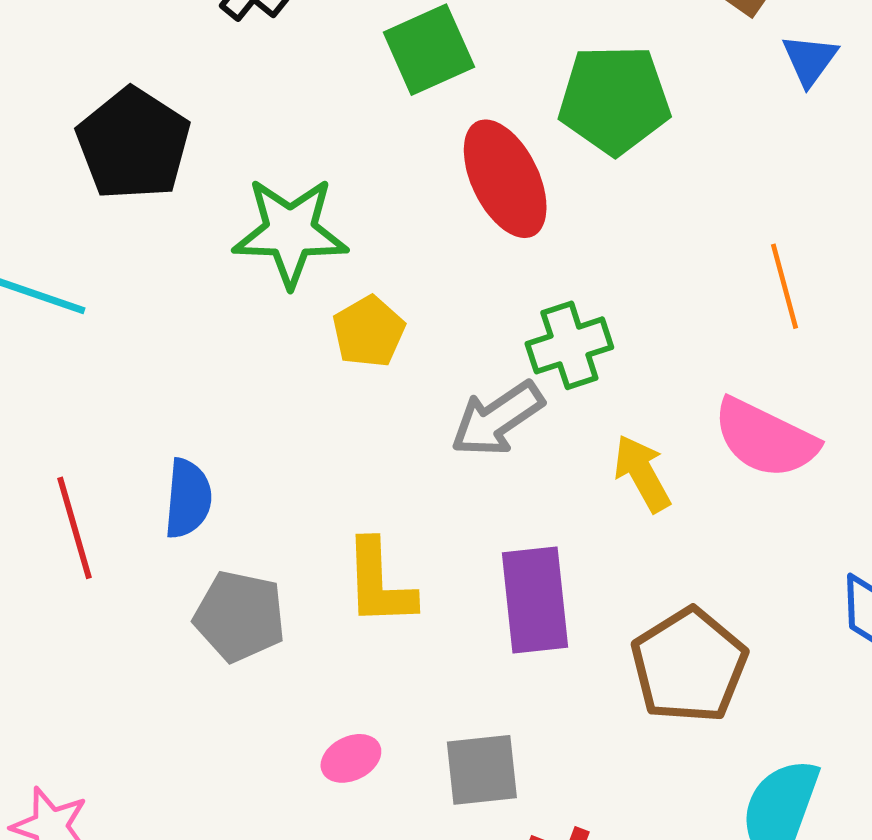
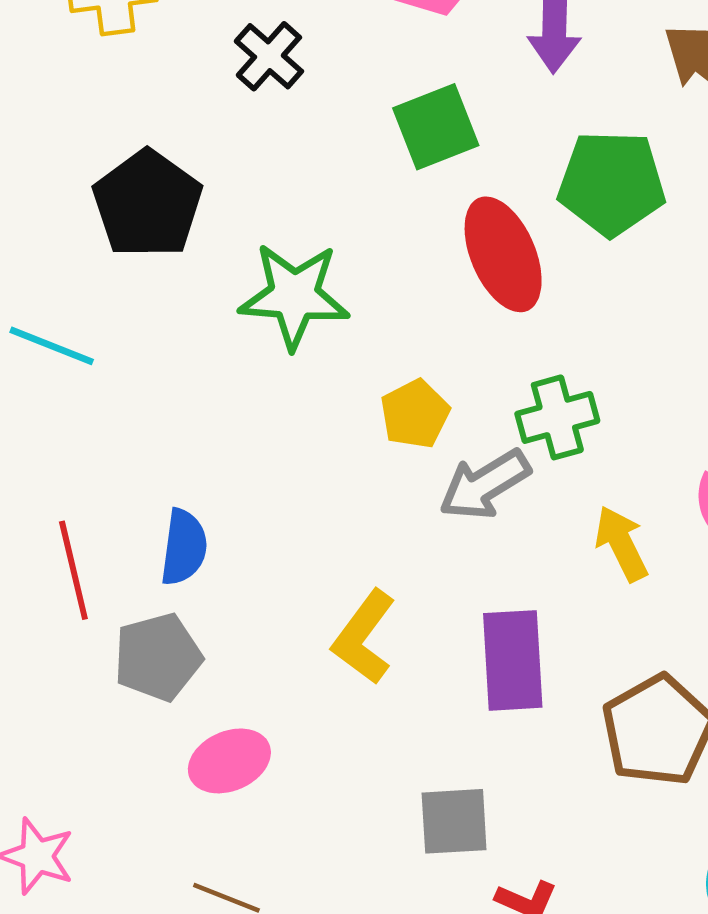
yellow pentagon: (369, 332) -> (415, 414), moved
yellow L-shape: (379, 583) -> (364, 637), turned 36
gray pentagon: (240, 616) -> (158, 657), moved, turned -30
pink ellipse: (351, 758) -> (229, 761), moved, size x1.4

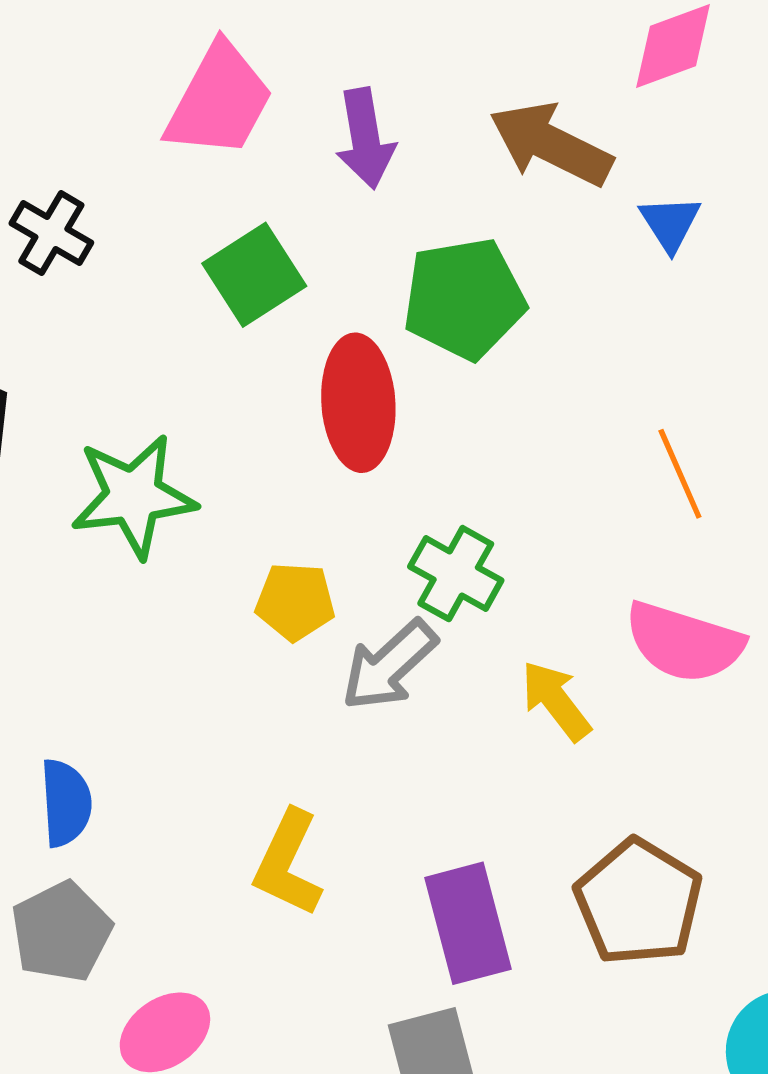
red ellipse: (503, 254) -> (358, 403), turned 31
yellow pentagon: (415, 414) -> (295, 602), turned -30
green cross: (557, 417) -> (456, 574), turned -34
purple rectangle: (513, 660) -> (468, 923), moved

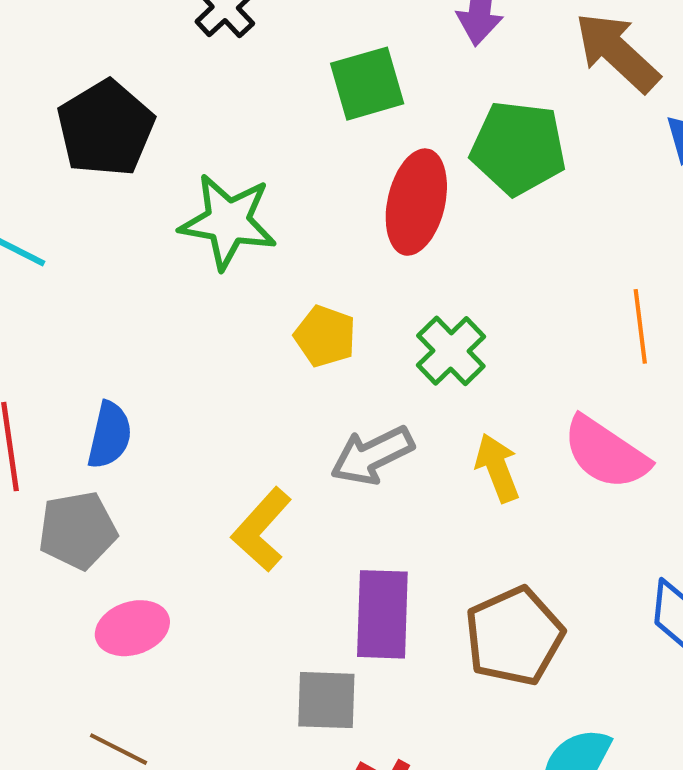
gray arrow: (389, 665) -> (372, 455), moved

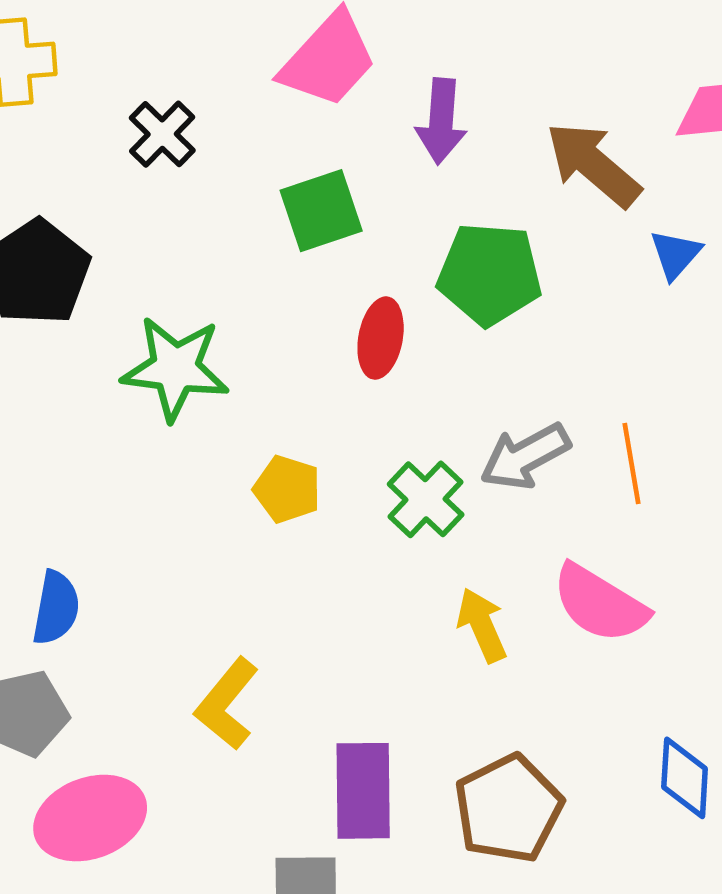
red ellipse: (416, 202) -> (381, 338), size x0.7
gray arrow: (372, 455) -> (525, 456), moved
pink ellipse: (132, 628) -> (90, 818), size x1.4

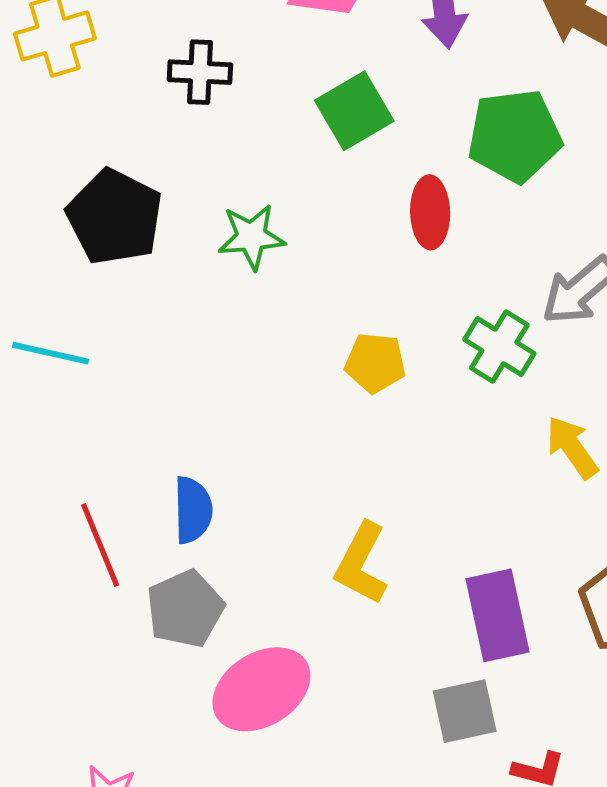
black cross: (162, 134) -> (200, 72), turned -30
green star: (175, 368) -> (251, 237), moved, size x0.7

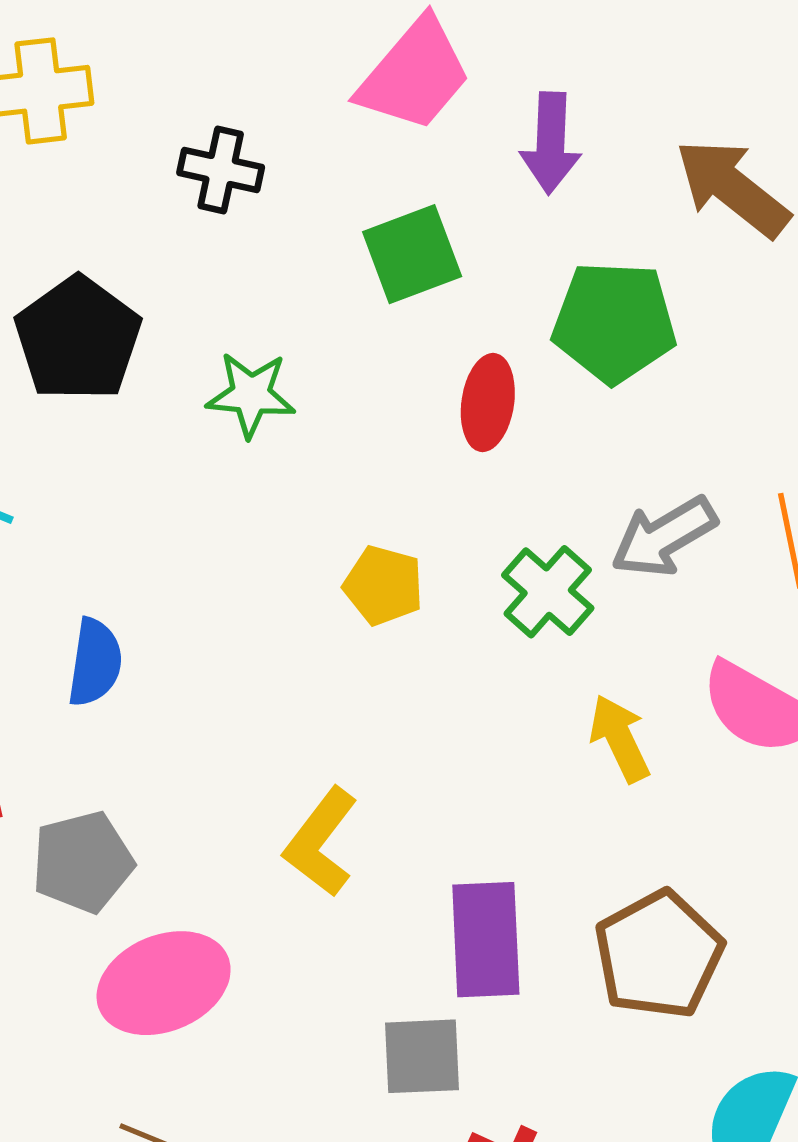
blue semicircle: (193, 510) -> (95, 662), moved

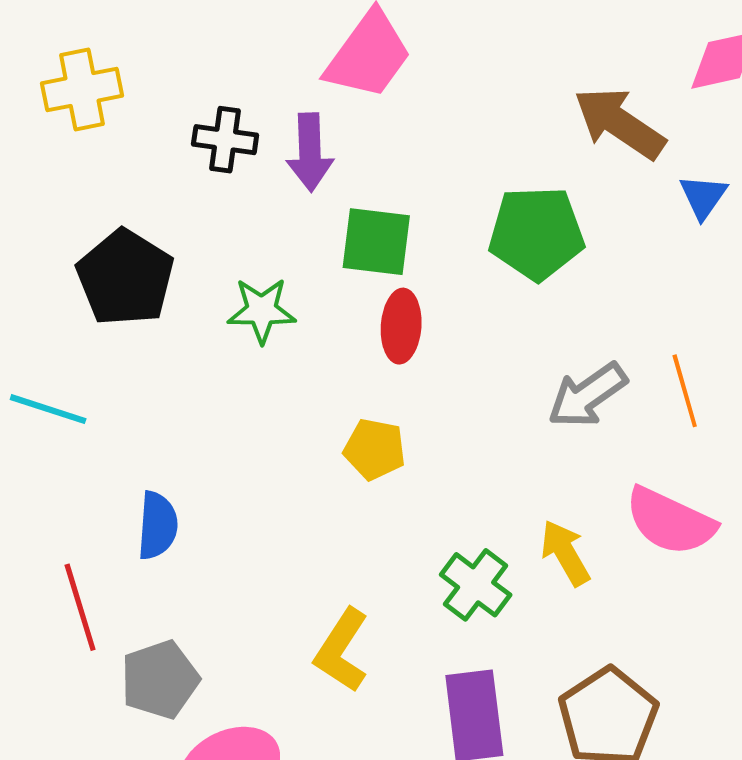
purple arrow: (551, 143) -> (310, 152), moved
green square: (412, 254) -> (376, 242), moved, turned 32
red ellipse: (488, 403) -> (401, 326), moved
green cross: (548, 592) -> (476, 585), moved

